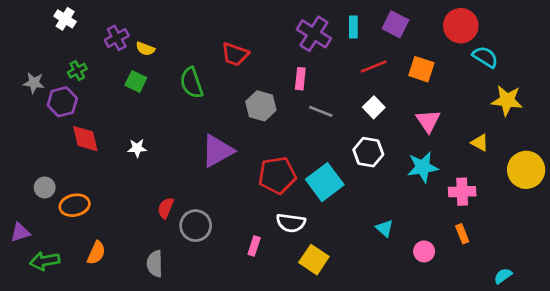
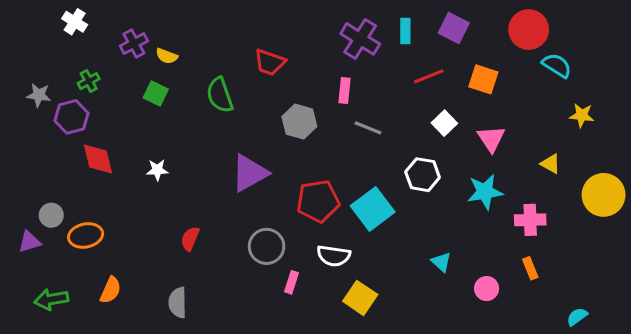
yellow star: (507, 100) -> (582, 115), size x0.7
white square: (374, 107) -> (444, 123), moved
gray circle: (196, 226) -> (267, 246), moved
purple triangle: (20, 232) -> (29, 242), moved

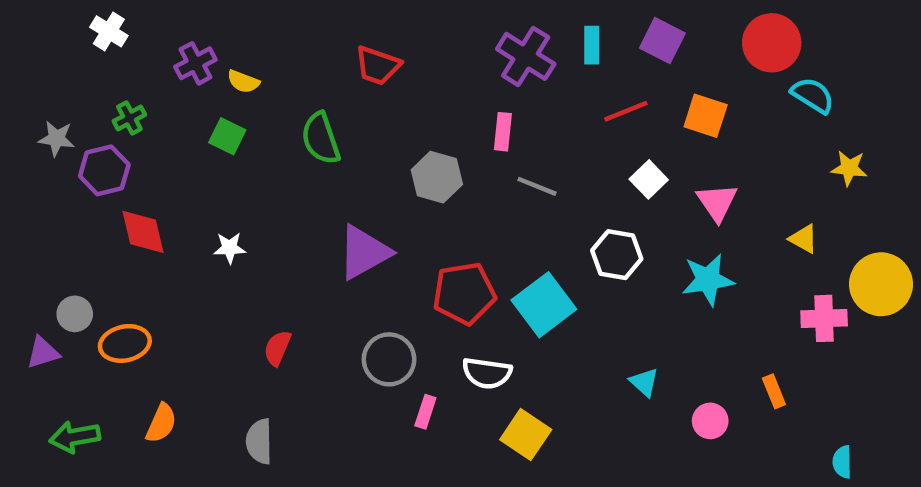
red trapezoid: (270, 62) -> (378, 66), moved
pink cross: (530, 220) -> (824, 318), moved
cyan semicircle: (577, 317) -> (842, 462), turned -55

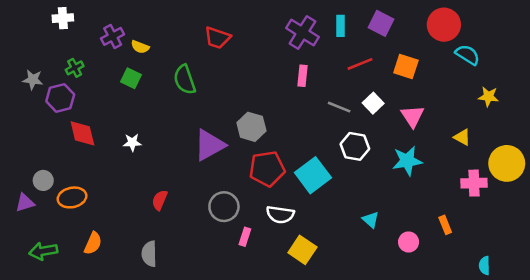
white cross: (109, 31) -> (63, 18), turned -36
pink rectangle: (503, 132) -> (302, 76), moved
gray hexagon: (437, 177) -> (251, 127), moved
gray line: (537, 186) -> (339, 107), moved

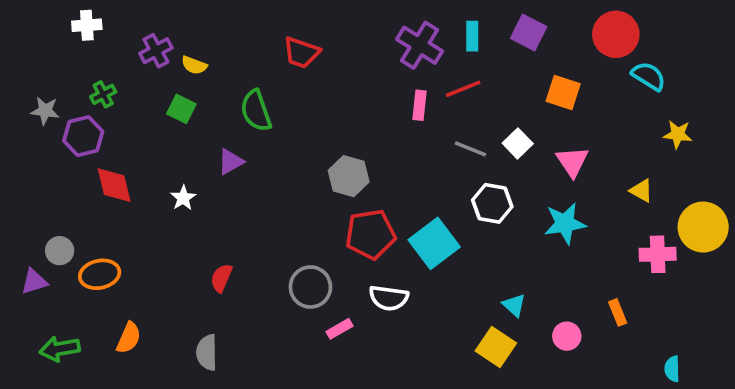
red line: (360, 64) -> (463, 89), moved
white star: (132, 142) -> (183, 198), turned -30
purple triangle: (210, 145) -> (230, 162), moved, size x0.6
pink rectangle: (245, 237) -> (340, 329), turned 42
yellow square: (302, 250) -> (496, 347), moved

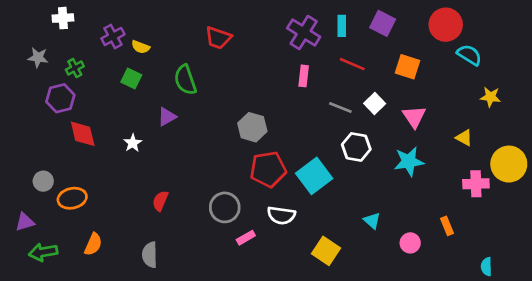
red line: (463, 89) -> (352, 64), moved, turned 45
gray star: (45, 111) -> (38, 57), moved
purple triangle: (34, 282) -> (25, 222), moved
yellow square: (496, 347) -> (326, 251), moved

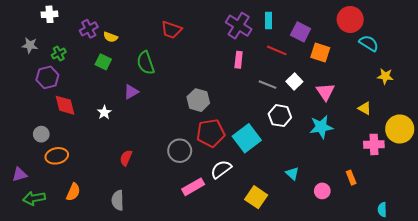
purple square: (383, 23) -> (301, 32), moved
gray circle: (43, 181) -> (41, 134), moved
gray circle: (225, 207) -> (180, 151), moved
white semicircle: (281, 215) -> (221, 169), turned 135
pink rectangle: (246, 238) -> (193, 187), size x1.5

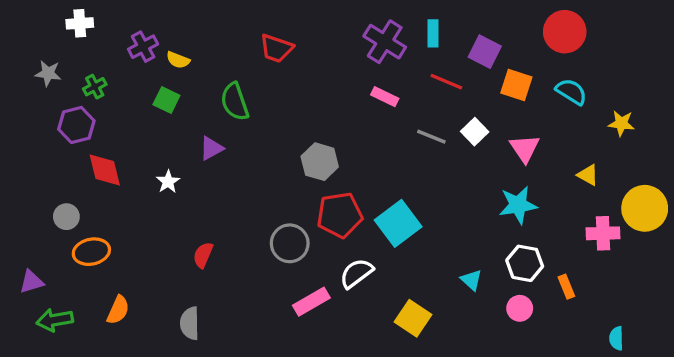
cyan semicircle: (369, 43) -> (571, 92), moved
pink rectangle: (239, 60) -> (385, 97), turned -70
white hexagon: (280, 116) -> (525, 263), moved

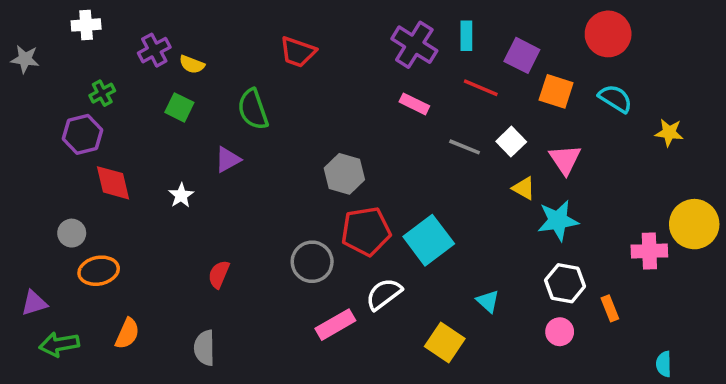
gray star: (48, 73) -> (25, 59), moved
yellow triangle: (588, 175) -> (524, 188), moved
cyan triangle: (471, 280) -> (488, 301), moved

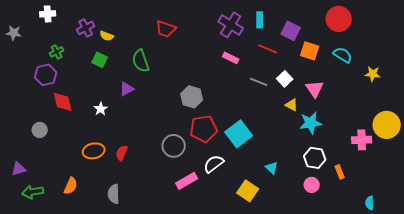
orange ellipse: (99, 271) -> (94, 151), moved

